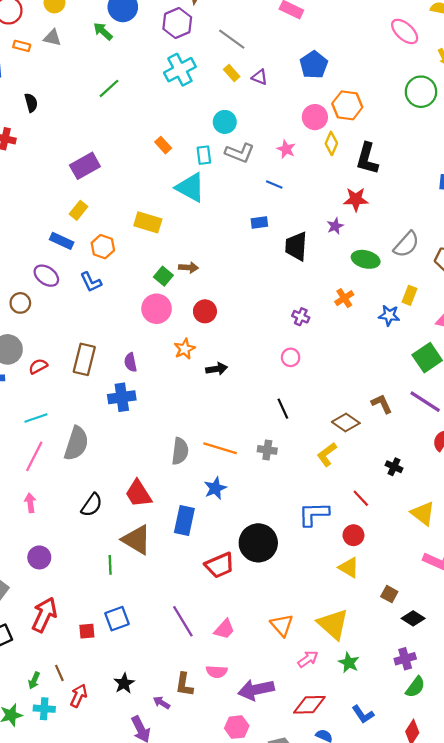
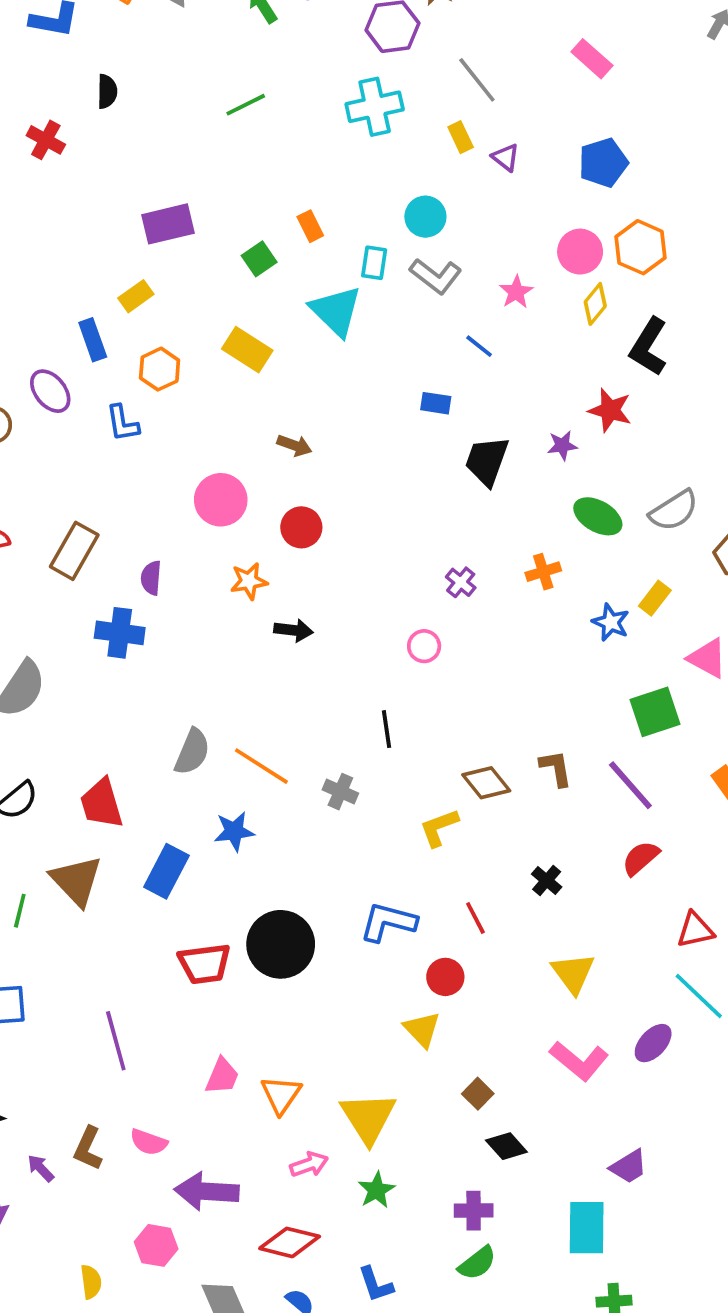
blue rectangle: (62, 241) -> (93, 340), turned 30
green square: (163, 276) -> (259, 259), moved
pink trapezoid: (224, 629) -> (222, 1076), moved, turned -35

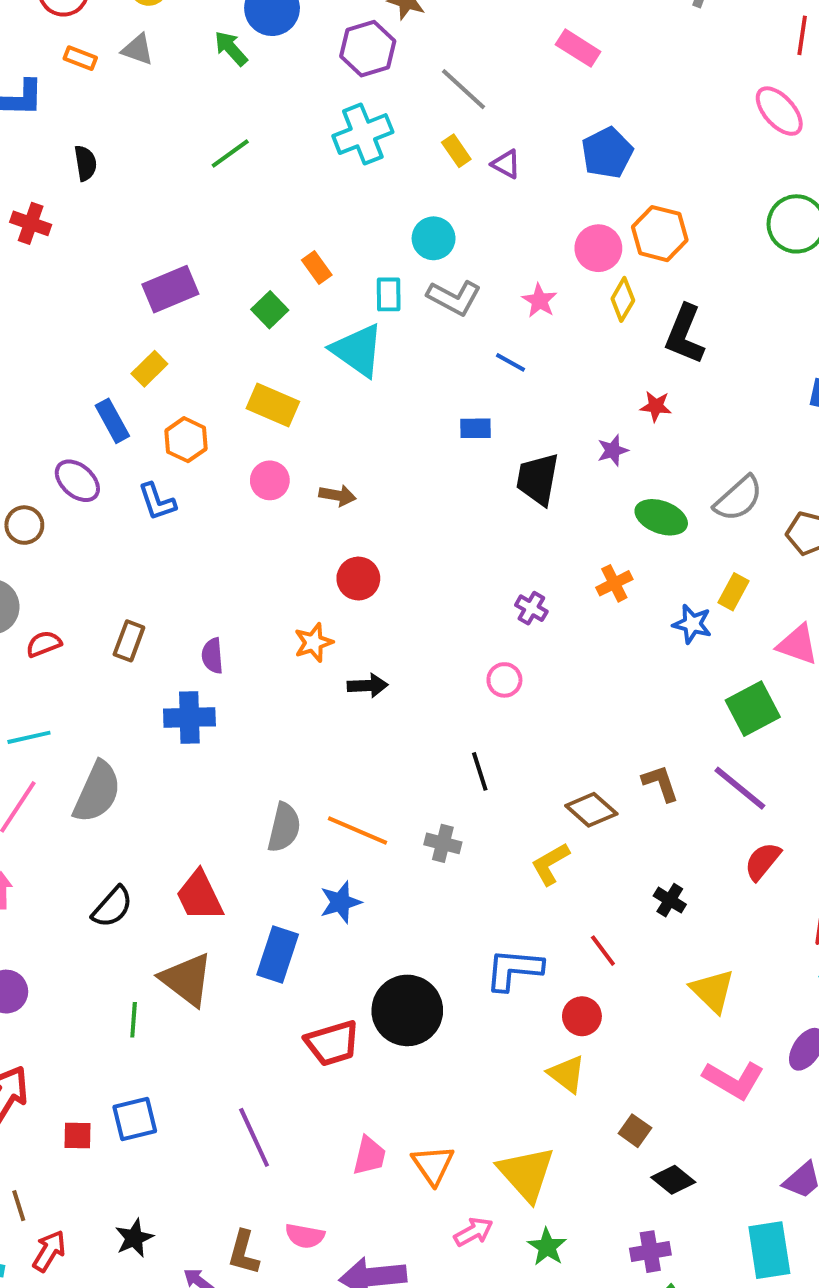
red star: (610, 410) -> (656, 406), size x0.7
pink circle: (221, 500) -> (270, 480), moved, size x0.7
brown rectangle: (74, 551) -> (129, 641), size x0.7

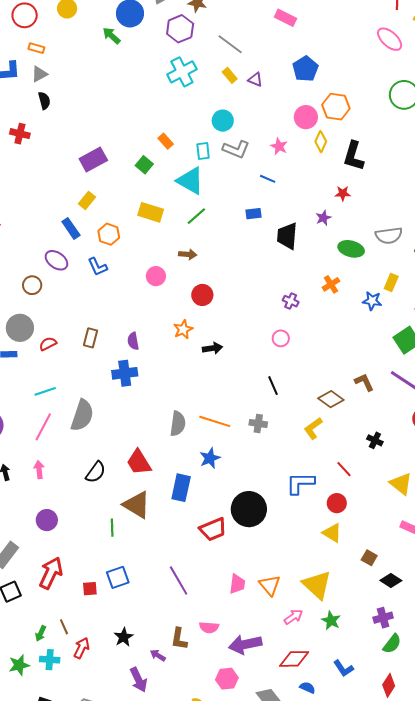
gray triangle: (138, 49) -> (39, 74), moved, turned -42
green line: (230, 153) -> (196, 216), moved
pink circle: (270, 480) -> (156, 276), moved
gray semicircle: (738, 498) -> (389, 235), turned 40

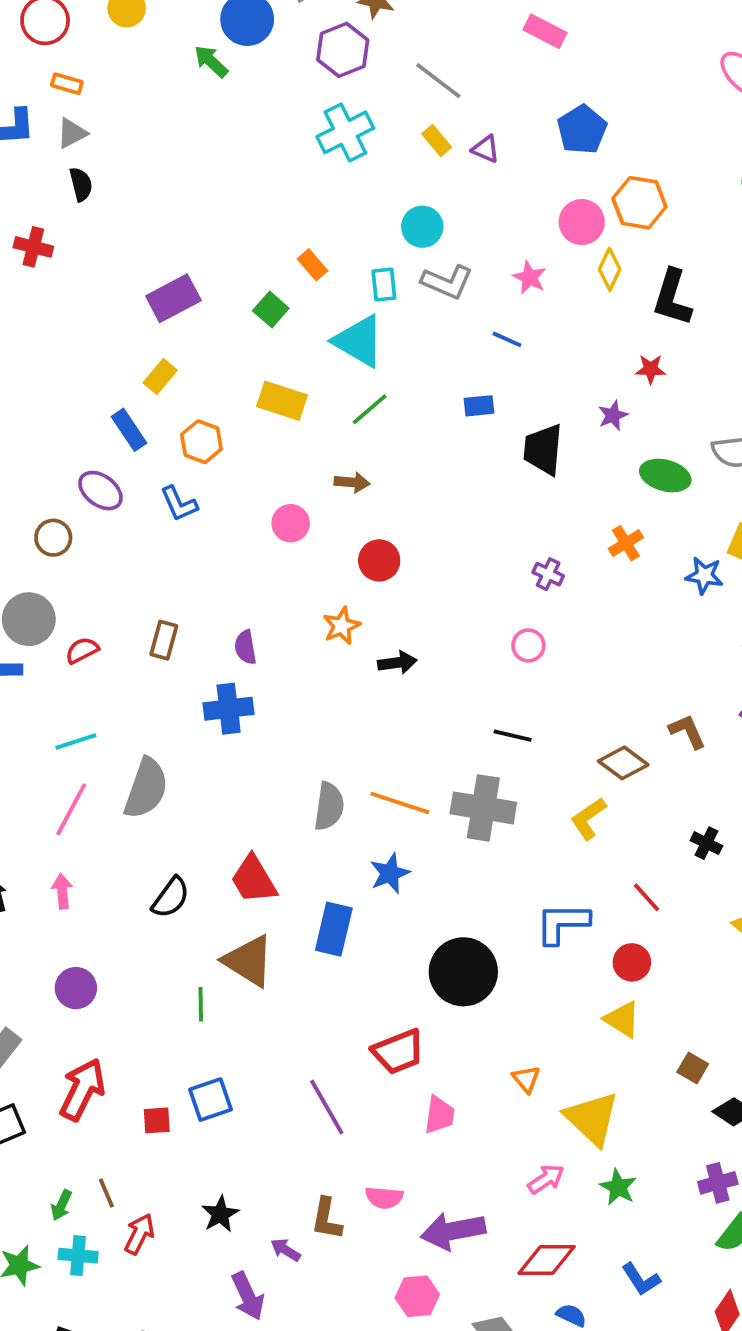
black line: (273, 386) -> (513, 736), turned -54
gray cross: (258, 423) -> (483, 808), size x1.8
red trapezoid: (213, 529) -> (398, 1052), moved
orange triangle: (270, 585) -> (526, 1079), moved, size x0.7

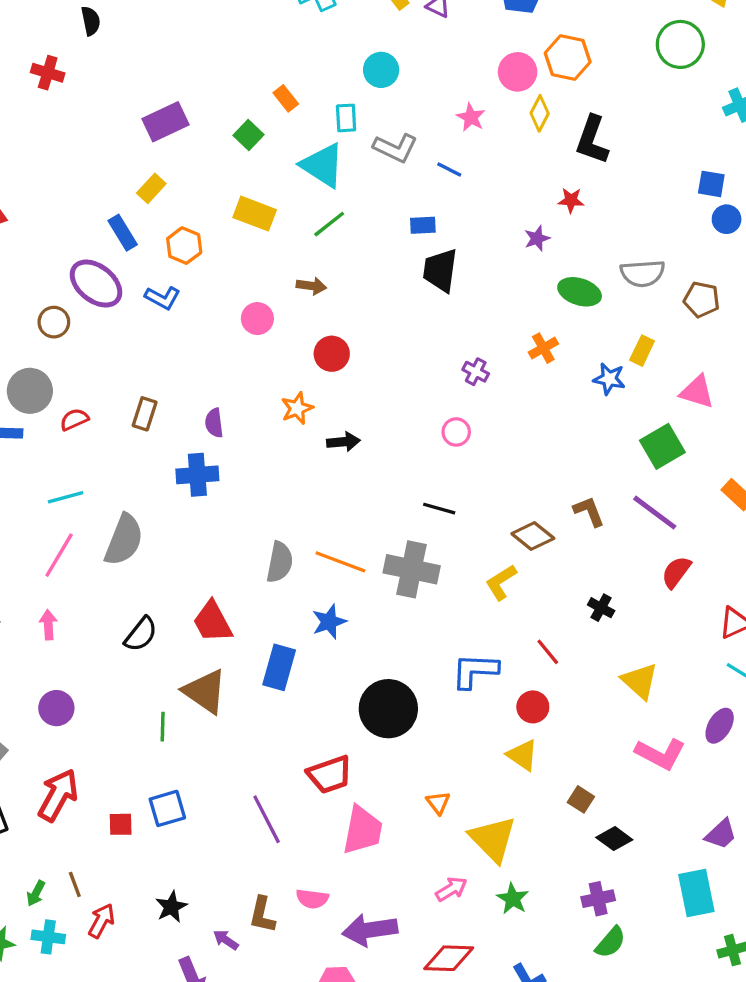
gray L-shape: (447, 282) -> (395, 148), moved
black trapezoid: (543, 449) -> (440, 270), moved
purple ellipse: (100, 491) -> (96, 284), size x1.4
blue L-shape: (179, 504) -> (163, 298), turned -40
pink trapezoid: (439, 1115) -> (362, 830), size x1.5

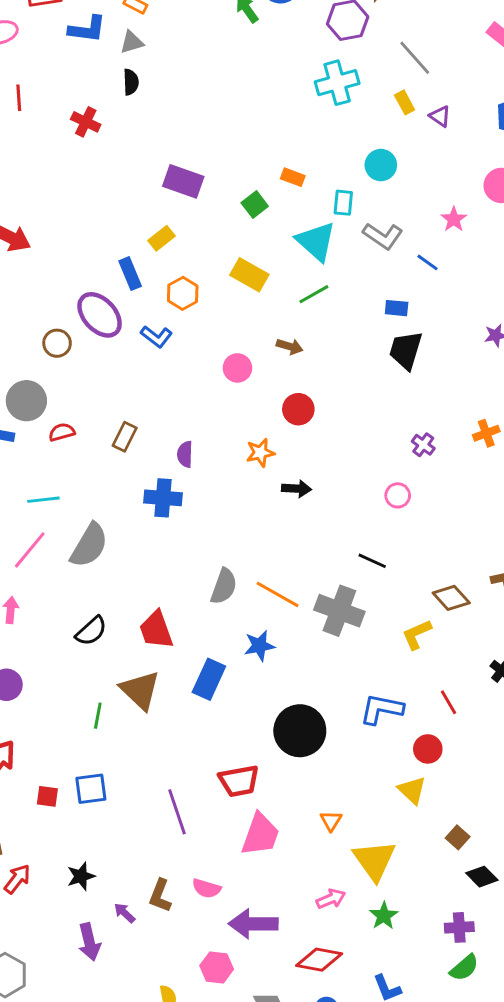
orange rectangle: (286, 98) -> (293, 177), turned -40
purple rectangle: (166, 122) -> (183, 181), turned 36

